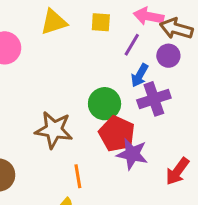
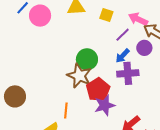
green circle: (105, 104) -> (87, 59), moved
brown star: (54, 130) -> (79, 76), moved
purple star: (132, 154) -> (105, 105), turned 30

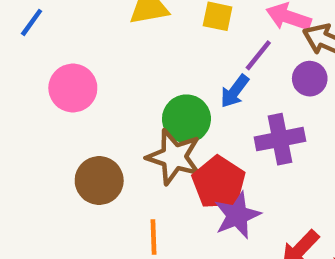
pink circle: (40, 16) -> (73, 88), moved
blue arrow: (122, 56) -> (235, 91), moved
brown circle: (15, 96) -> (99, 181), moved

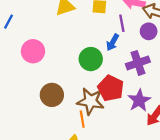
purple line: (258, 55) -> (122, 23), turned -42
brown star: (174, 157) -> (91, 101), moved
purple star: (237, 215) -> (139, 100), moved

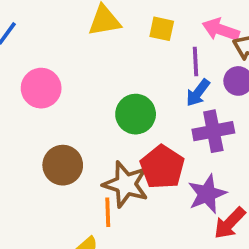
blue arrow: (113, 42) -> (198, 93), moved

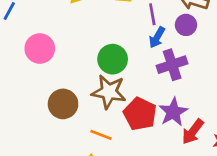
red pentagon: (162, 167) -> (140, 114), moved
brown star: (126, 184) -> (109, 92), moved
orange line: (108, 212) -> (101, 135), turned -60

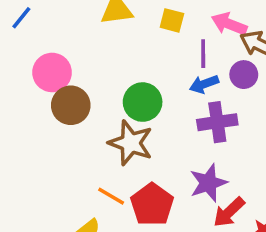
blue arrow: (157, 37) -> (204, 84), turned 30
brown circle: (63, 104) -> (71, 105), moved
red pentagon: (140, 114) -> (152, 204), moved

